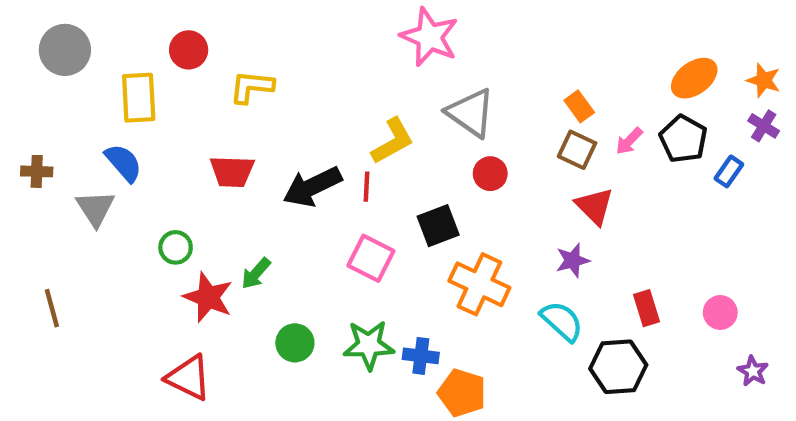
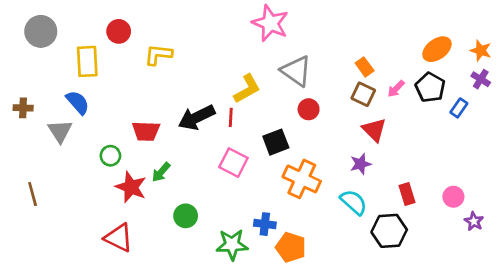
red trapezoid: (232, 171) -> (146, 131), moved
green star: (369, 345) -> (232, 245), moved
purple star: (753, 371) -> (474, 221), moved

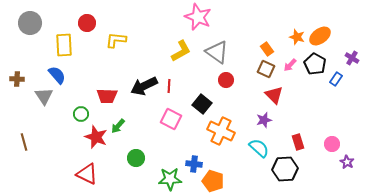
orange star: (481, 51) -> (297, 37), moved
yellow L-shape: (247, 89) -> (181, 51), moved
black square: (276, 142) -> (202, 104), turned -30

